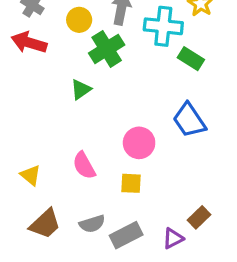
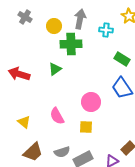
cyan cross: (163, 26) -> (106, 30), size x0.6
red arrow: (29, 42) -> (19, 74), moved
green cross: (107, 49) -> (71, 44), turned 30
green rectangle: (191, 59) -> (122, 59), moved

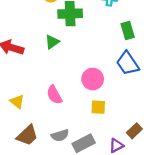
green rectangle: (122, 59) -> (128, 31), turned 42
yellow square: (86, 127) -> (98, 107), moved

